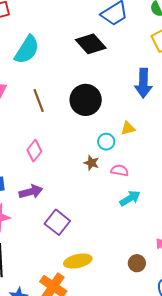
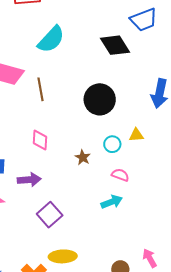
brown line: (39, 101) -> (41, 89), moved
pink diamond: (34, 151) -> (40, 140), turned -45
brown star: (91, 163) -> (83, 157), moved
cyan arrow: (130, 198) -> (112, 202), moved

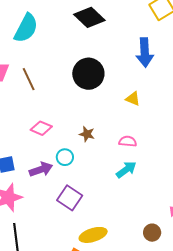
yellow triangle: (136, 135) -> (133, 99), turned 42
pink diamond: (40, 140) -> (41, 128), turned -55
cyan circle: (112, 144) -> (65, 157), moved

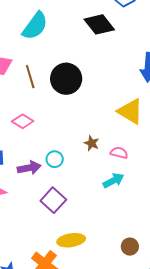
black circle: (88, 74) -> (66, 79), moved
yellow triangle: (133, 99) -> (130, 111), size x1.8
pink diamond: (41, 128) -> (23, 121), moved
brown star: (87, 134) -> (92, 143), moved

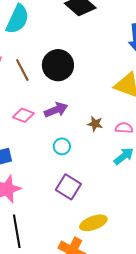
purple arrow: (29, 168) -> (56, 110), moved

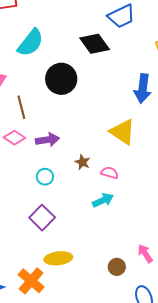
black circle: (58, 65) -> (61, 79), moved
brown line: (22, 70) -> (21, 107), moved

